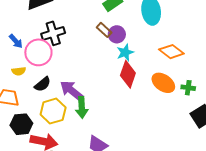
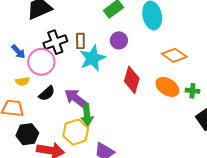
brown rectangle: (104, 30) -> (80, 41), moved, turned 49
cyan star: (125, 52) -> (92, 58), moved, size x1.5
yellow hexagon: (53, 111) -> (76, 132), moved

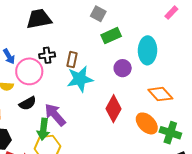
purple circle: (119, 40) -> (123, 68), moved
black cross: (55, 42) -> (47, 55), size x0.7
green cross: (192, 91) -> (170, 133), size x1.5
green arrow: (87, 115) -> (43, 129), moved

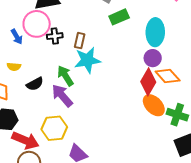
purple circle: (123, 68) -> (153, 58), moved
pink circle: (29, 71) -> (37, 24), moved
red diamond: (113, 109) -> (148, 82), moved
green arrow: (43, 129) -> (65, 76), moved, turned 140

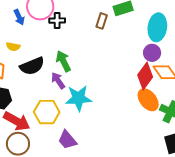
brown rectangle: (80, 41) -> (102, 21), moved
cyan star: (87, 60) -> (78, 98), moved
black semicircle: (35, 84) -> (32, 66), size x1.4
purple arrow: (62, 96) -> (58, 81), size x0.7

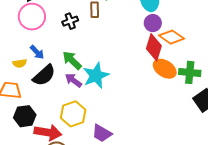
blue arrow: (19, 17) -> (37, 52), moved
black cross: (57, 21) -> (70, 21), moved
cyan star: (78, 98) -> (96, 75), moved

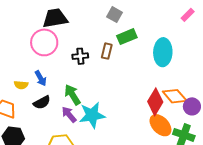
purple circle: (153, 23) -> (192, 106), moved
black semicircle: (44, 75) -> (42, 102), size x0.7

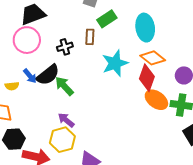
orange diamond: (175, 96) -> (153, 58), moved
black semicircle: (42, 102) -> (48, 75), moved, size x1.4
purple arrow: (69, 114) -> (66, 120), moved
cyan star: (92, 115) -> (115, 63), moved

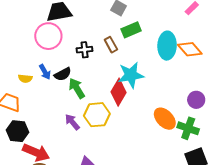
brown rectangle: (90, 37) -> (111, 45), turned -42
orange diamond: (153, 58) -> (190, 49), moved
black semicircle: (48, 75) -> (63, 74), size x0.7
red diamond: (147, 78) -> (119, 92), moved
yellow hexagon: (62, 140) -> (97, 115), moved

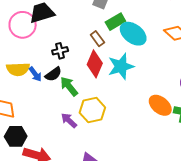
pink circle: (48, 36) -> (23, 25), moved
cyan ellipse: (167, 46) -> (133, 34), moved, turned -48
black cross: (85, 50) -> (60, 51), moved
yellow semicircle: (25, 79) -> (18, 69), moved, size x1.6
red diamond: (119, 92) -> (95, 64), moved

